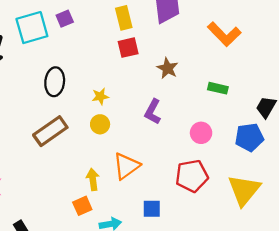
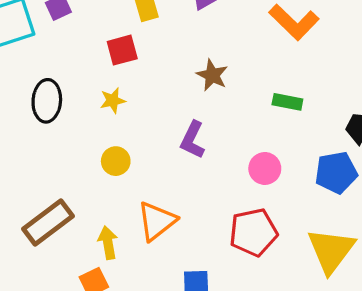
red square: (128, 48) -> (122, 50), moved
yellow star: (100, 96) -> (113, 100), moved
brown rectangle: (50, 131) -> (48, 223), moved

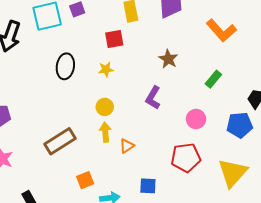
green rectangle: (287, 102) -> (213, 79), turned -66
orange triangle: (157, 221) -> (127, 146), size x0.6
yellow arrow: (108, 243) -> (105, 132), moved

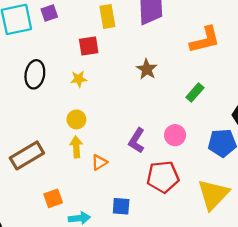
orange L-shape: (221, 30) -> (205, 40), turned -64
purple L-shape: (153, 98) -> (137, 140), moved

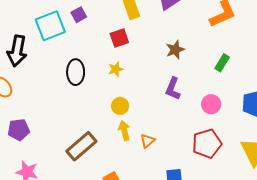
brown star: (147, 69) -> (175, 50), turned 30
purple L-shape: (137, 140) -> (173, 89), moved

